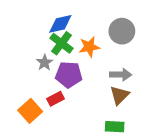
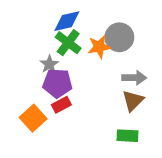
gray circle: (122, 31) -> (119, 37), moved
purple pentagon: (69, 75) -> (57, 83), moved

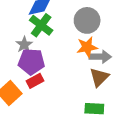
orange star: (99, 47) -> (87, 47), moved

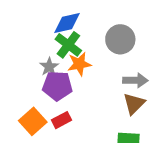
orange star: (87, 47) -> (79, 64), moved
red rectangle: (35, 81) -> (61, 120), moved

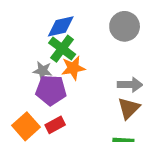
gray circle: (120, 39) -> (125, 26), moved
gray star: (49, 67) -> (43, 71), turned -30

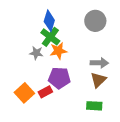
blue diamond: (61, 26) -> (49, 21), turned -60
purple pentagon: (51, 90) -> (59, 78), moved

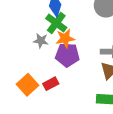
purple pentagon: (59, 78) -> (67, 55), moved

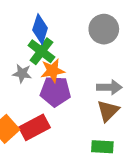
red rectangle: (51, 84) -> (35, 127), size x1.5

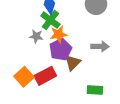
purple pentagon: (55, 91) -> (61, 49), turned -30
brown triangle: (108, 111) -> (73, 63), moved

